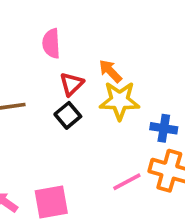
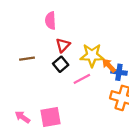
orange arrow: (110, 71) -> (109, 65), moved
pink line: (127, 182) -> (82, 79), moved

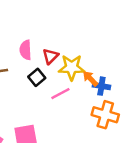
pink semicircle: (50, 21) -> (26, 50), moved
red triangle: (63, 45) -> (50, 56), moved

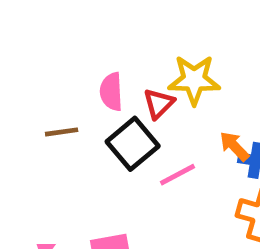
yellow star: (72, 67) -> (194, 80), moved
black square: (37, 77) -> (133, 144), size x1.5

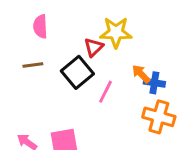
pink semicircle: (111, 92) -> (40, 26), moved
pink line: (178, 175) -> (105, 92), turned -35

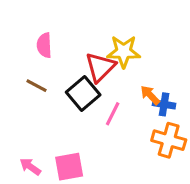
red triangle: (94, 47) -> (100, 67), size x1.5
brown line: (33, 65) -> (36, 86), turned 36

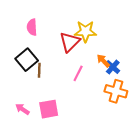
brown line: (36, 86) -> (39, 70), moved, turned 64
black square: (83, 94) -> (27, 60), moved
blue cross: (164, 104) -> (113, 67), turned 32

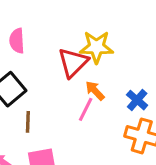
orange arrow: (103, 61) -> (95, 91), moved
brown line: (39, 70) -> (28, 122), moved

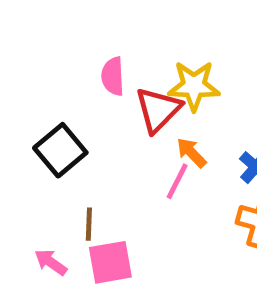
pink semicircle: (17, 41) -> (113, 76), moved
brown line: (28, 122) -> (89, 224), moved

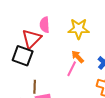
red triangle: (158, 110) -> (32, 39), moved
black square: (60, 150) -> (23, 56), turned -30

